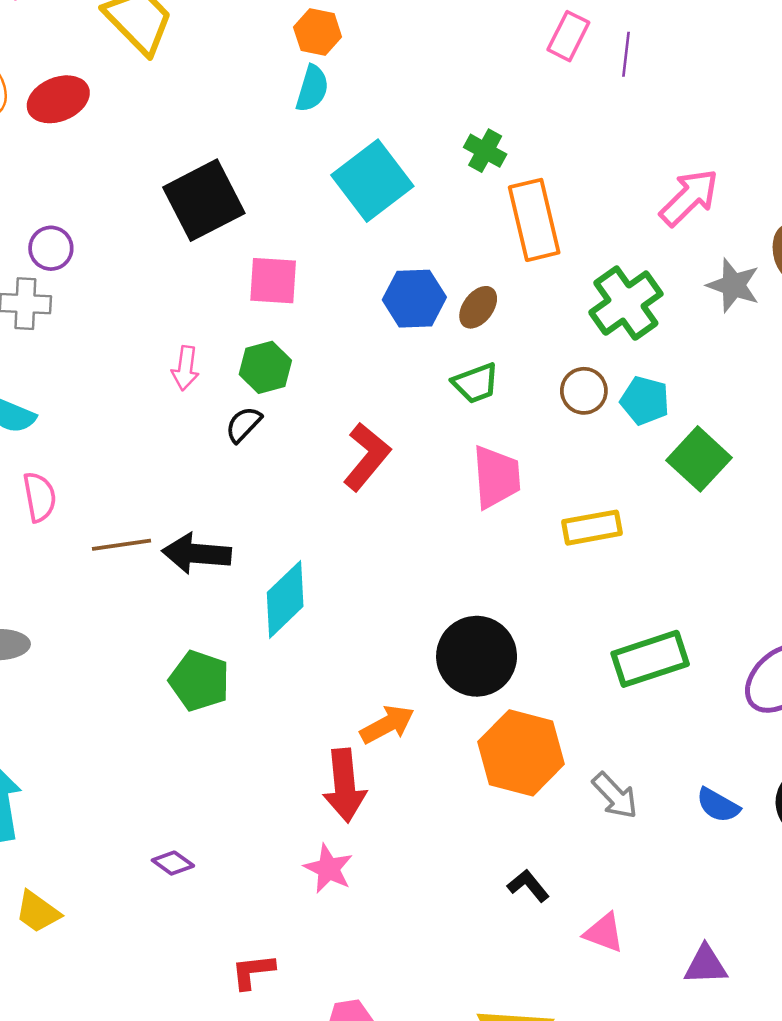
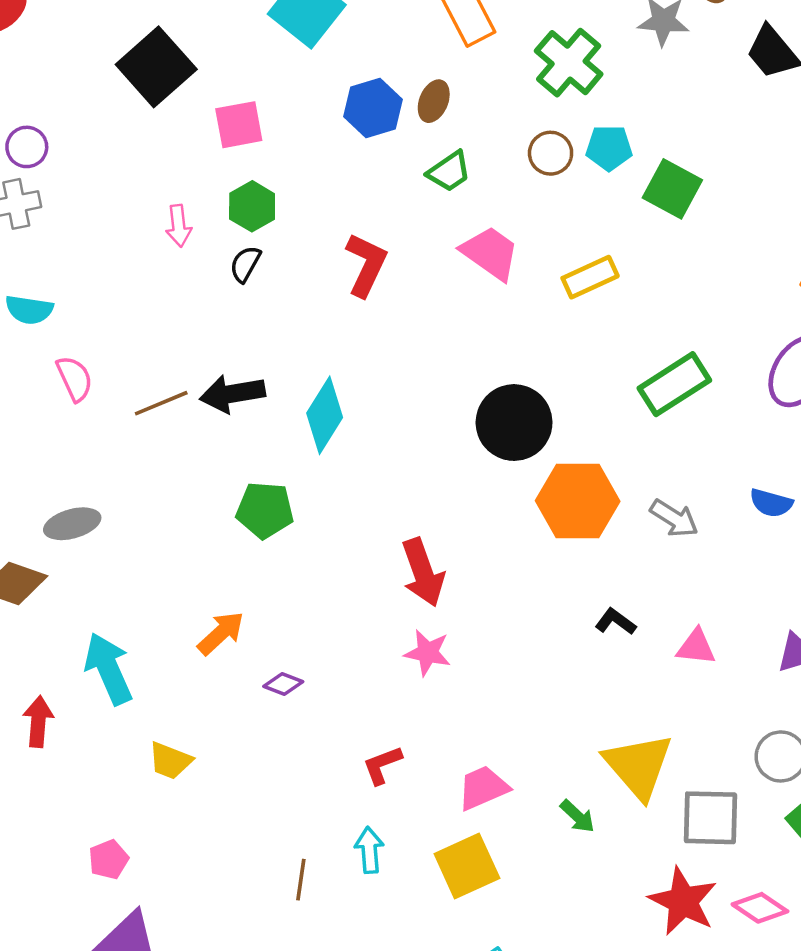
pink trapezoid: (496, 477) -> (490, 253), turned -36
orange arrow: (387, 724) -> (221, 633), moved

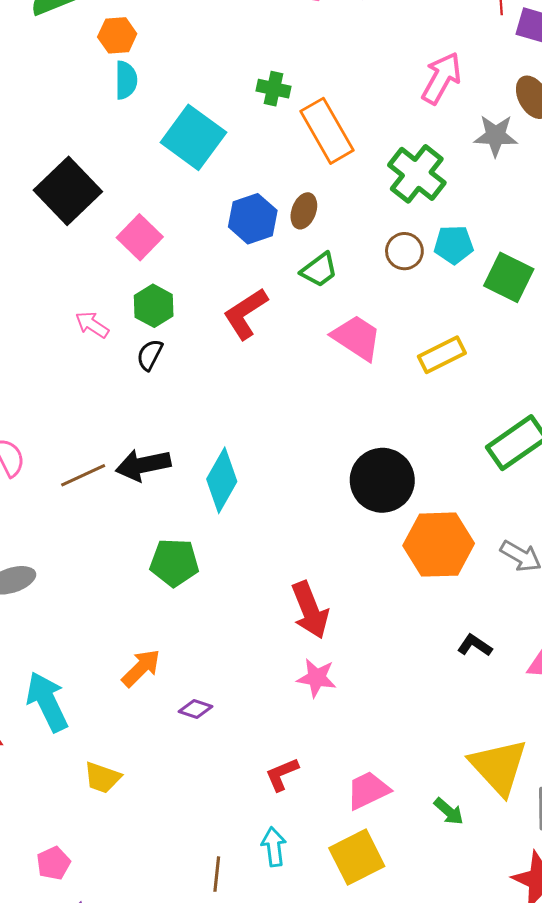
pink square: (239, 125) -> (140, 237), turned -33
pink arrow: (179, 226) -> (92, 325), turned 132
red L-shape: (366, 265) -> (245, 314), moved, turned -146

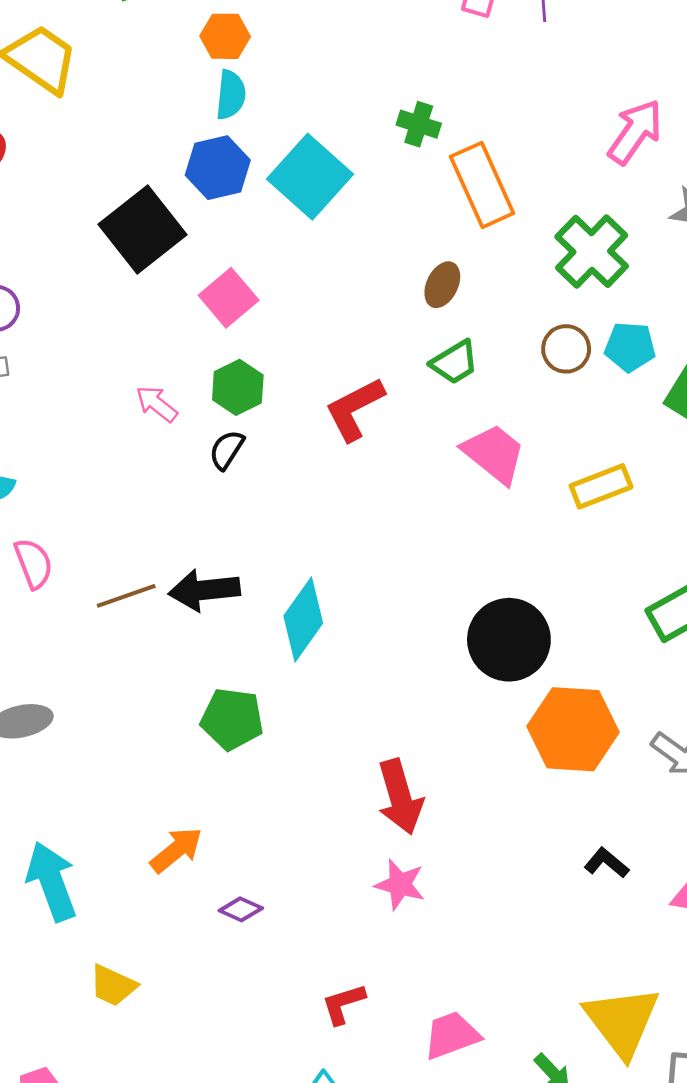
blue hexagon: (253, 219) -> (218, 168), moved

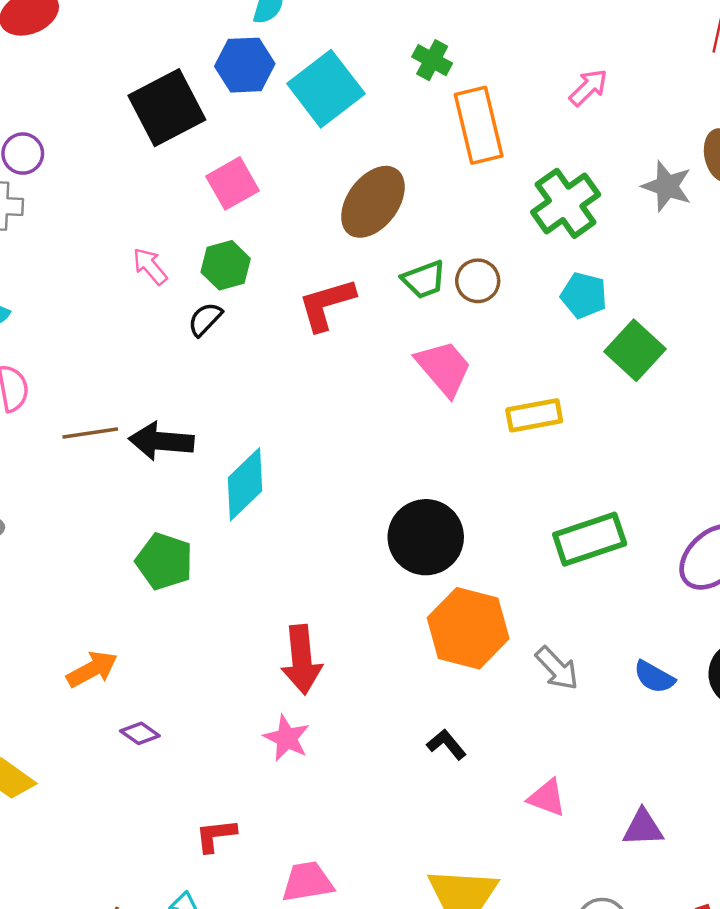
pink arrow: (635, 132) -> (588, 87), moved, size x0.7
brown ellipse: (442, 285) -> (373, 202), moved, size x1.8
brown circle: (566, 349) -> (478, 281), moved
black L-shape: (606, 863) -> (446, 744), moved

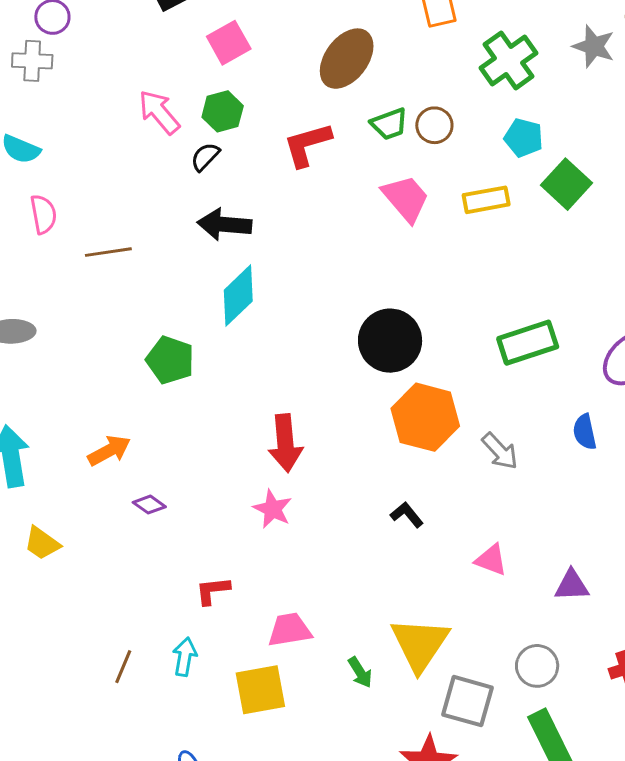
pink arrow: (150, 266) -> (159, 112), size x1.4
yellow rectangle: (534, 415) -> (486, 200), moved
black arrow: (161, 441) -> (224, 224), moved
blue semicircle: (654, 677) -> (585, 432), moved, turned 48

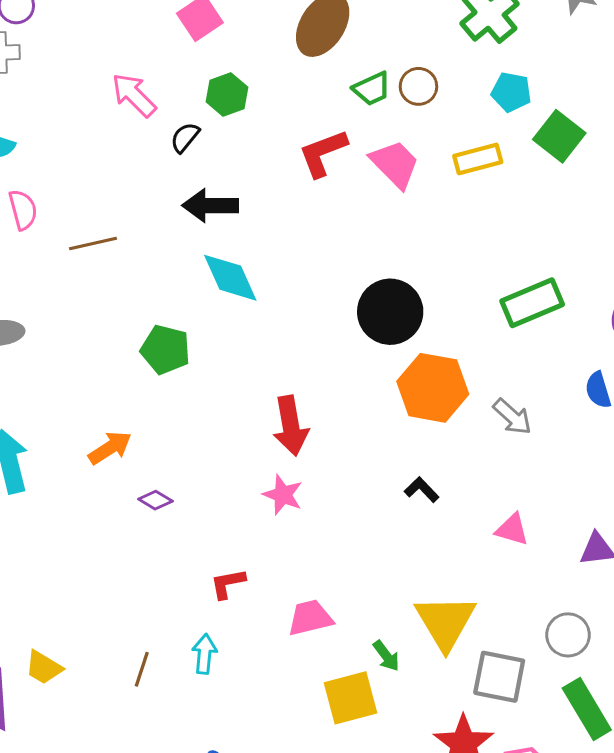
green hexagon: (223, 111) -> (227, 95), moved
red L-shape: (307, 145) -> (323, 153), moved
cyan diamond: (238, 296) -> (230, 278), turned -66
yellow trapezoid: (42, 543) -> (44, 667), moved
yellow square: (260, 690) -> (351, 698), moved

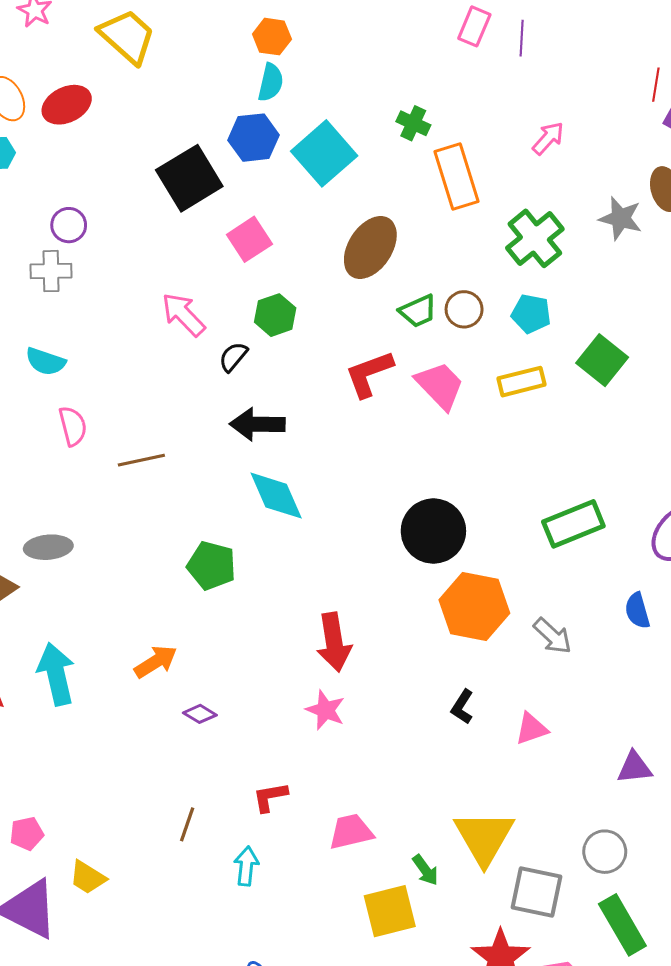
cyan pentagon: (511, 92) -> (531, 314), moved
black L-shape: (422, 490) -> (462, 707), turned -104
pink triangle: (512, 529) -> (531, 729), moved, turned -36
brown line: (142, 669) -> (187, 824), moved

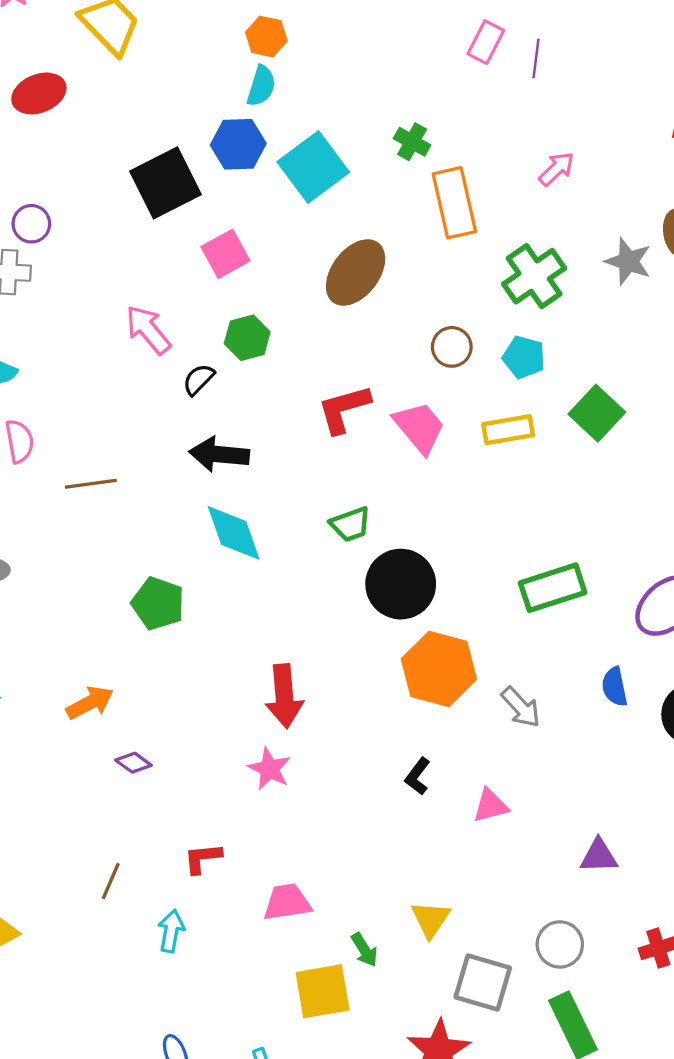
green trapezoid: (418, 311) -> (350, 524), moved
yellow triangle: (484, 837) -> (431, 919), size x0.6

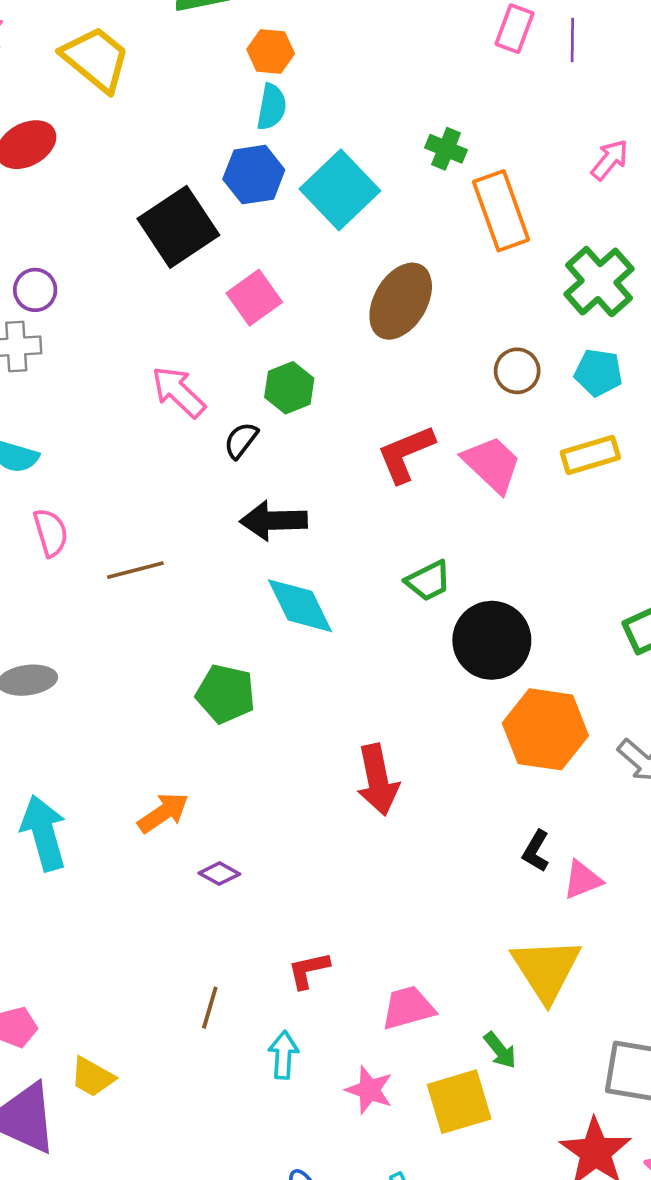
pink star: (269, 769) -> (369, 1090), moved
pink triangle: (491, 806) -> (583, 880), moved
yellow triangle: (431, 919) -> (546, 969), moved, size x1.6

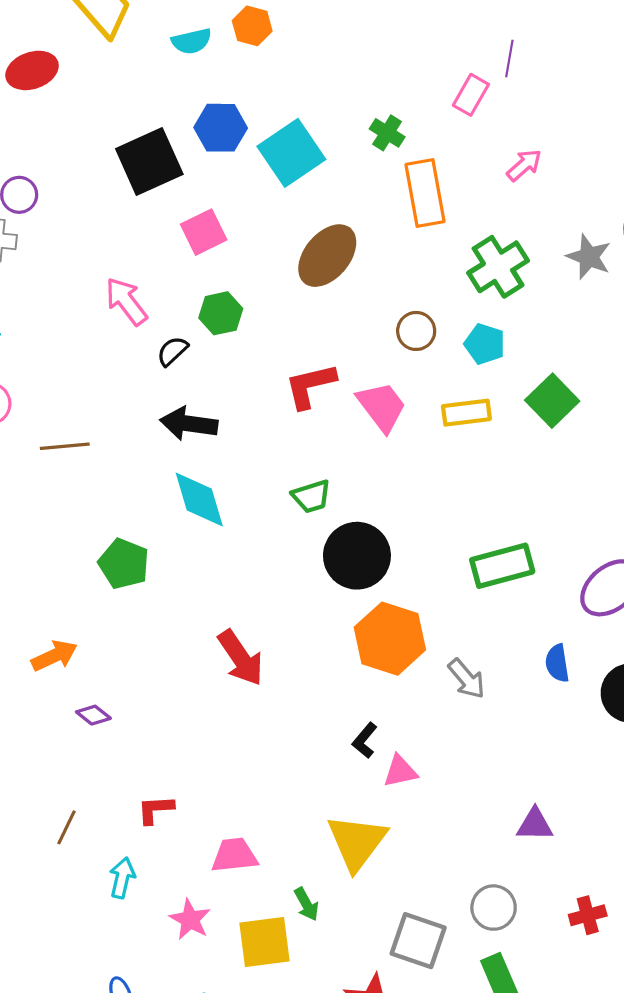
pink rectangle: (515, 29) -> (471, 95), moved
cyan semicircle: (272, 107) -> (192, 41), moved, turned 57
red arrow: (378, 780) -> (241, 658), turned -32

